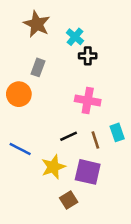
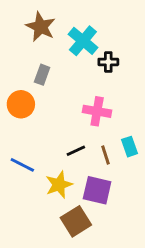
cyan cross: (75, 37) -> (83, 41), size x1.5
black cross: (88, 56) -> (108, 62), moved
brown square: (69, 200) -> (76, 221), size x1.5

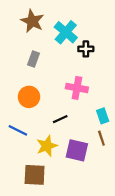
orange circle: (21, 104) -> (29, 97), moved
brown line: (106, 155) -> (101, 138), moved
brown square: (76, 221) -> (35, 175), moved, turned 35

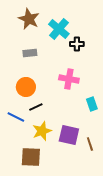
gray rectangle: (33, 59) -> (30, 53), turned 64
black line: (60, 119) -> (36, 107), moved
brown line: (101, 138) -> (90, 144), moved

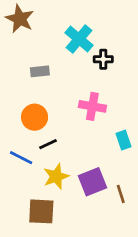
brown star: (29, 19) -> (20, 19), moved
purple square: (69, 135) -> (92, 182), turned -35

